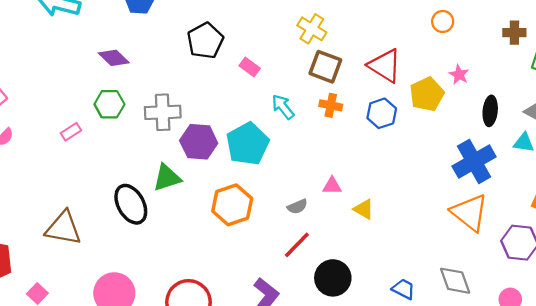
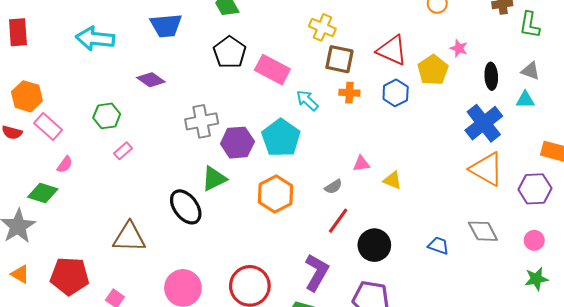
pink rectangle: (250, 67) -> (272, 70), size x1.8
green hexagon: (109, 104) -> (107, 116), moved

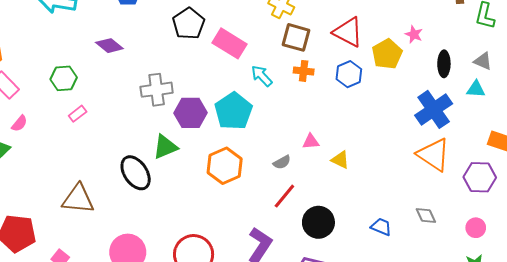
gray diamond: (483, 231) -> (426, 216), size x0.7

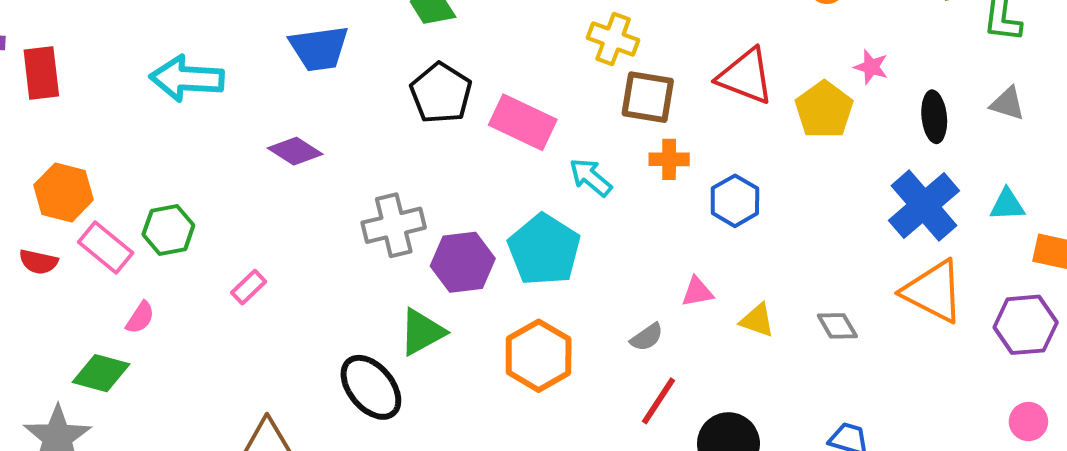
blue hexagon: (349, 74) -> (735, 201), moved
green hexagon: (64, 78) -> (168, 230), moved
cyan triangle: (476, 89) -> (1007, 205), moved
gray diamond: (426, 216) -> (837, 326), moved

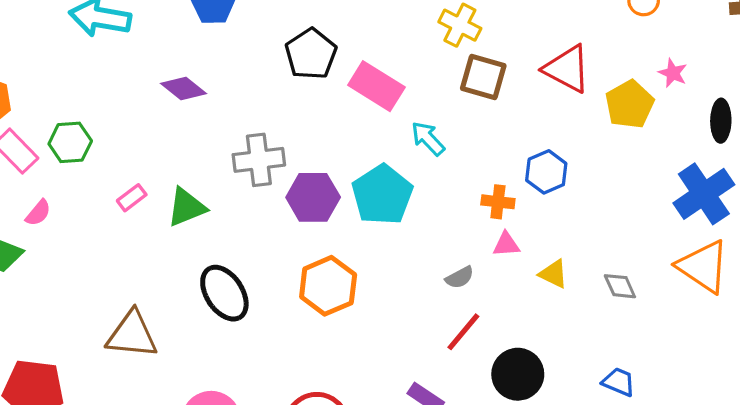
orange cross: (669, 159) -> (498, 202), moved
green triangle: (422, 332) -> (186, 207), moved
orange hexagon: (539, 356) -> (328, 286), moved

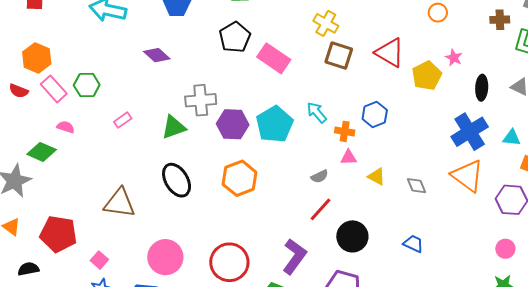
cyan arrow: (428, 139) -> (317, 112), moved
green triangle: (186, 207) -> (174, 127), moved
pink semicircle: (38, 213) -> (66, 127), turned -114

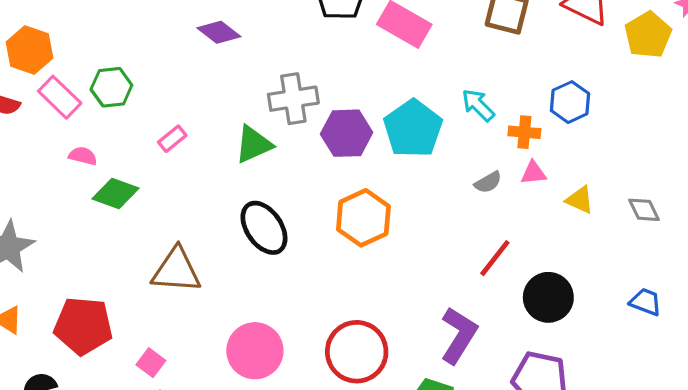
green diamond: (42, 152) -> (116, 193), moved
gray semicircle: (320, 176) -> (488, 182), moved

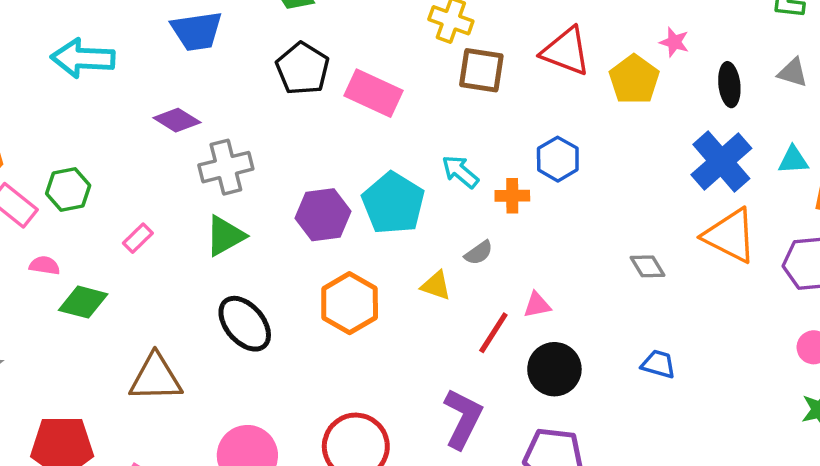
gray cross: (293, 99) -> (226, 167), moved
pink triangle: (534, 173) -> (537, 305), moved
yellow triangle: (580, 200) -> (436, 286), moved

